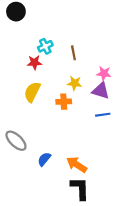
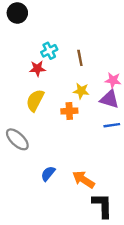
gray ellipse: (16, 141) -> (17, 139), moved
black L-shape: (80, 188) -> (102, 205), moved

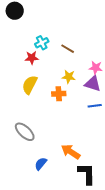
brown line: (80, 58) -> (68, 49), turned -48
gray ellipse: (17, 139) -> (25, 132), moved
blue semicircle: (48, 174) -> (41, 164), moved

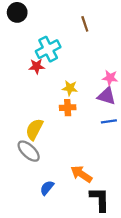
cyan cross: (42, 43) -> (48, 49), size x1.5
brown line: (68, 49) -> (85, 24), moved, turned 40
yellow star: (69, 77) -> (70, 88), moved
yellow semicircle: (30, 85) -> (34, 129), moved

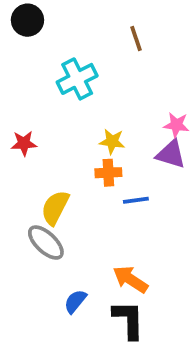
red star: (37, 66) -> (24, 143), moved
blue line: (109, 121) -> (136, 200), moved
black L-shape: (100, 199) -> (129, 320), moved

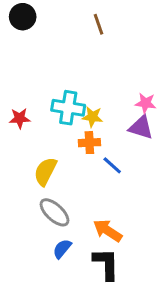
brown line: (136, 38) -> (98, 24), moved
cyan cross: (77, 79) -> (68, 108), moved, turned 36
blue line: (136, 200) -> (112, 165), turned 50
gray ellipse: (46, 243) -> (54, 212), moved

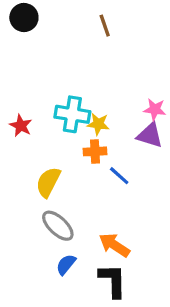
red star: (20, 118) -> (21, 126), turned 30

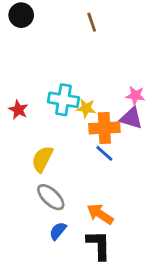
orange cross: (95, 151) -> (104, 128), moved, size x1.5

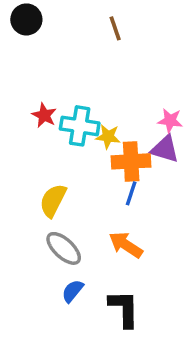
red star: (18, 110) -> (44, 115), moved
blue line: (104, 153) -> (131, 193), turned 66
orange arrow: (100, 214) -> (126, 245), moved

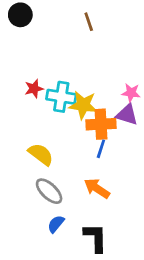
red star: (44, 115) -> (34, 89), turned 30
yellow star: (108, 137) -> (83, 105), size x1.5
yellow semicircle: (53, 200) -> (41, 154), turned 100

